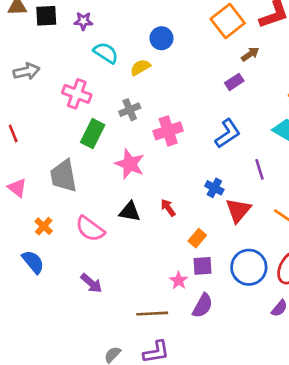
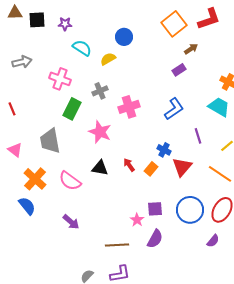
orange cross: (44, 226) -> (35, 179), size x1.6
orange rectangle: (197, 238) -> (151, 169), moved

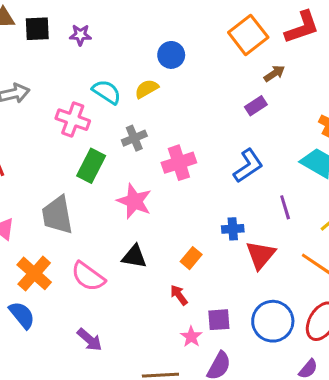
cyan semicircle: (82, 48) -> (107, 92), moved
blue cross: (164, 150) -> (233, 229), turned -32
red arrow: (129, 165) -> (179, 295), moved
orange rectangle: (151, 169) -> (191, 258), moved

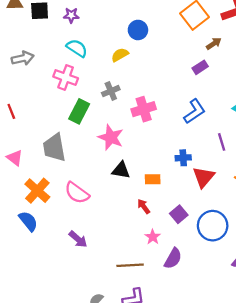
cyan semicircle: (107, 92) -> (77, 48), moved
black triangle: (134, 257) -> (121, 170), moved
orange rectangle: (191, 258) -> (153, 179), turned 49
purple square: (219, 320) -> (179, 214), moved, turned -36

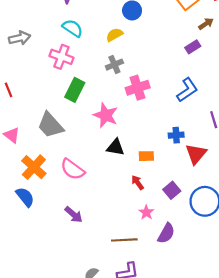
gray cross: (111, 91) -> (114, 65), moved
gray trapezoid: (54, 148) -> (50, 125), turned -32

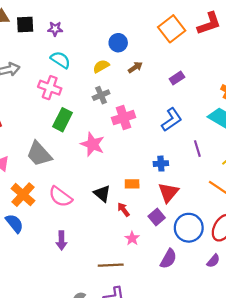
brown arrow: (206, 24) -> (135, 67), moved
black triangle: (116, 147) -> (102, 193), moved, turned 30
red triangle: (196, 154) -> (168, 192), moved
purple arrow: (74, 215) -> (61, 241), turned 48
purple semicircle: (166, 233) -> (168, 259), moved

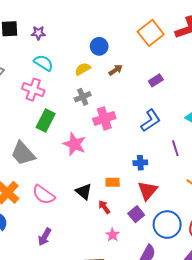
purple arrow: (61, 241) -> (45, 237), turned 30

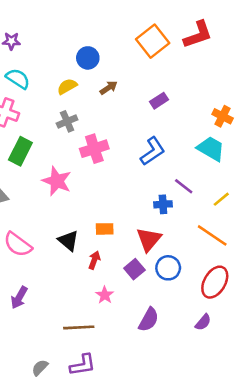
purple line: (175, 148) -> (184, 186), turned -35
blue cross: (140, 163) -> (163, 204), moved
red arrow: (104, 207) -> (94, 260), turned 56
blue circle: (167, 225) -> (168, 268), moved, size x0.7

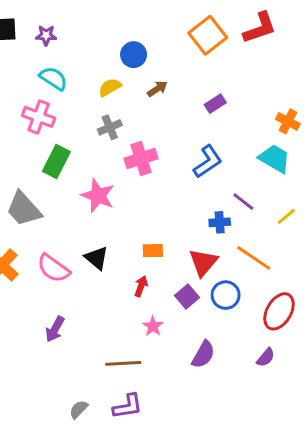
orange line: (212, 235) -> (254, 258), moved
black triangle: (68, 241) -> (96, 258), moved

